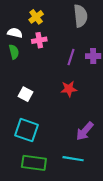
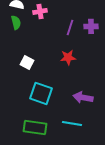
cyan square: (27, 130) -> (41, 93), moved
purple arrow: (85, 131) -> (83, 97), turned 60

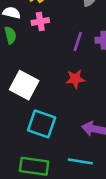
white square: (27, 62) -> (24, 85), size x1.6

